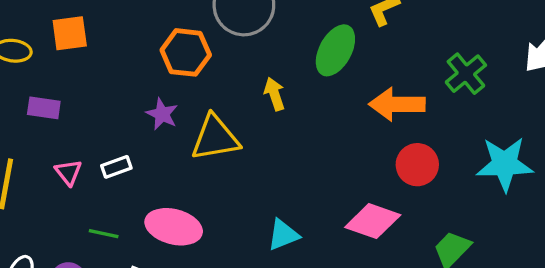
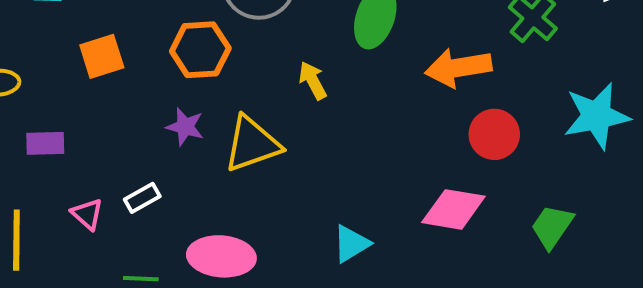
orange square: (70, 33) -> (102, 56), moved

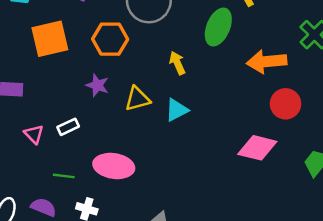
orange square: (102, 56) -> (50, 39), size x1.4
yellow triangle: (252, 144) -> (138, 99), size x0.7
cyan triangle: (351, 244) -> (177, 110), moved

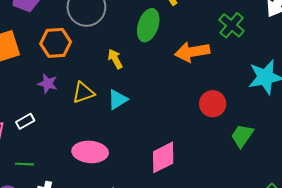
red circle: (286, 104) -> (213, 104), moved
pink diamond: (257, 148) -> (163, 157), moved, turned -36
pink ellipse: (114, 166) -> (90, 152), moved

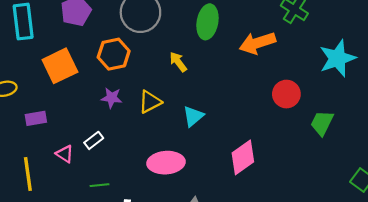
cyan triangle: (118, 100) -> (193, 116), moved

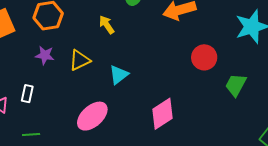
white rectangle: (94, 140) -> (27, 94), turned -42
pink ellipse: (166, 163) -> (92, 116), turned -40

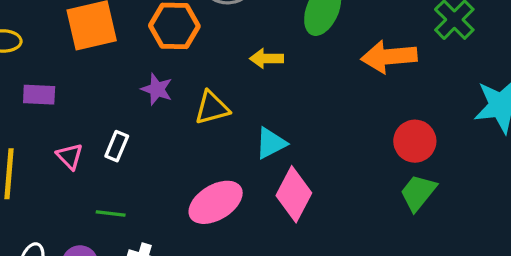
yellow arrow: (107, 25) -> (266, 58), turned -66
green trapezoid: (236, 85) -> (418, 193), moved
pink diamond: (163, 114) -> (294, 194), moved, turned -40

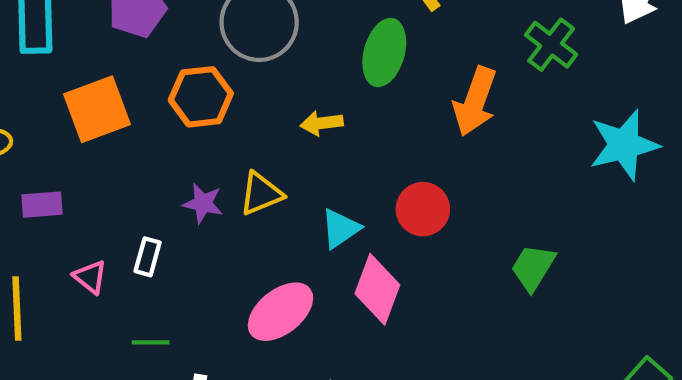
orange arrow: (389, 57) -> (475, 101), turned -58
purple star: (157, 89) -> (203, 203), moved
red circle: (415, 141) -> (423, 209), moved

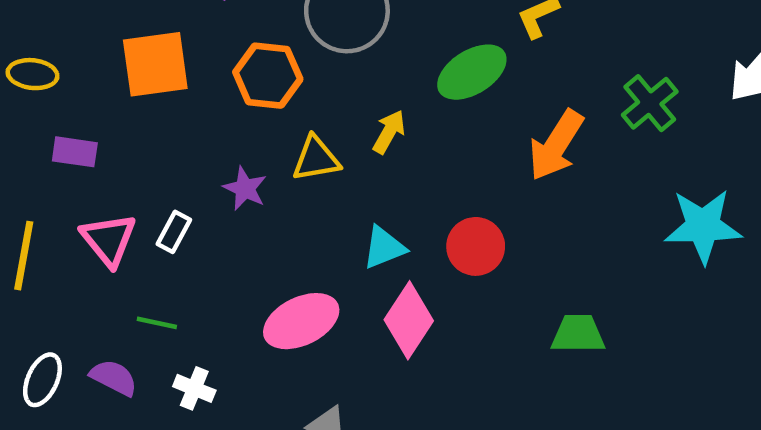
green ellipse: (384, 53) -> (472, 72), turned 30
yellow arrow: (322, 123) -> (389, 132), turned 114
yellow triangle: (261, 194) -> (316, 159), moved
green trapezoid: (533, 267) -> (578, 334), turned 46
pink triangle: (90, 277) -> (109, 240), size x1.5

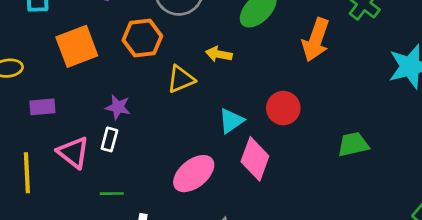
yellow arrow: (389, 132) -> (219, 54), turned -95
purple star: (245, 189) -> (118, 107), moved

